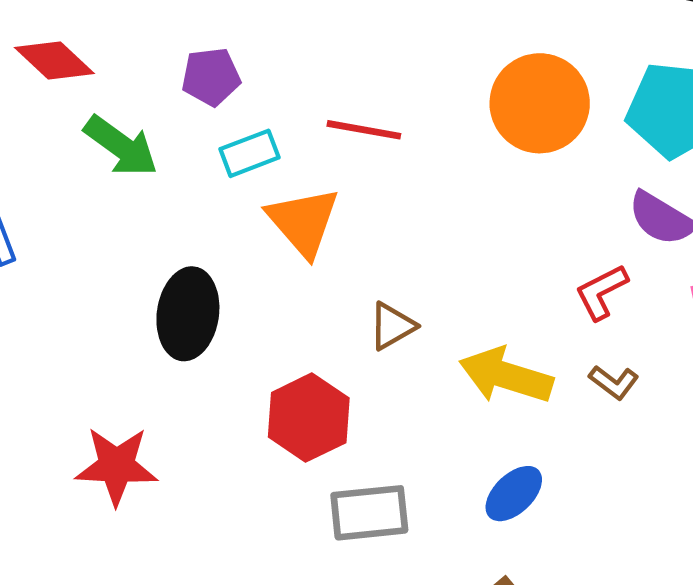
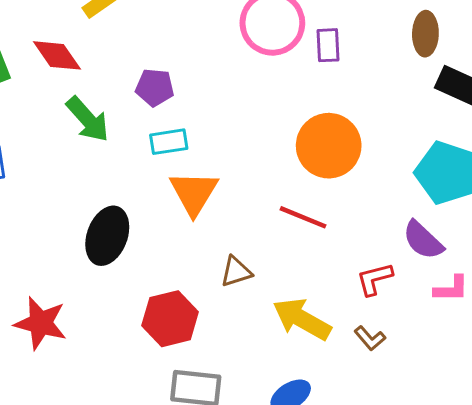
orange circle: (540, 103) -> (329, 146), moved
red line: (364, 130) -> (303, 217), moved

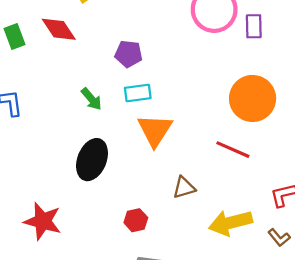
green arrow: (88, 119) -> (91, 99), moved, size x0.7
red hexagon: (170, 319) -> (136, 220), size x0.6
yellow arrow: (302, 319) -> (231, 223), turned -45

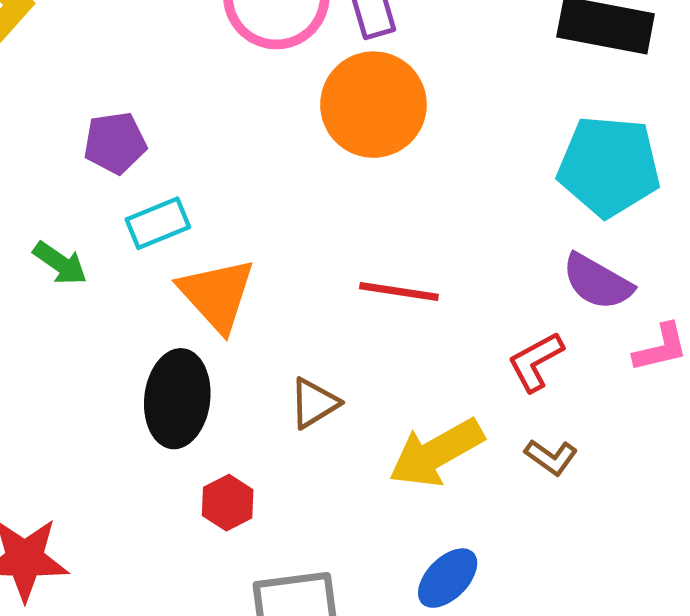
orange circle: (253, 98) -> (373, 105), moved
black ellipse: (92, 160) -> (177, 399), moved

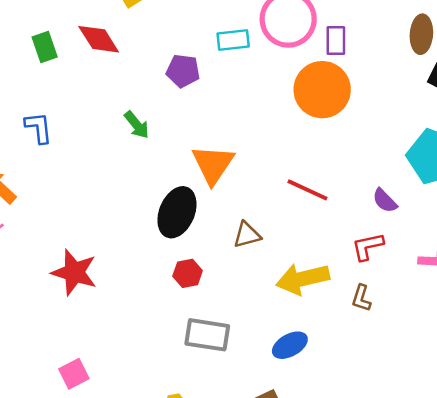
cyan rectangle: (158, 223) -> (233, 40), moved
purple semicircle: (597, 282) -> (385, 201), moved, size x0.7
brown L-shape: (551, 457) -> (361, 298), turned 56

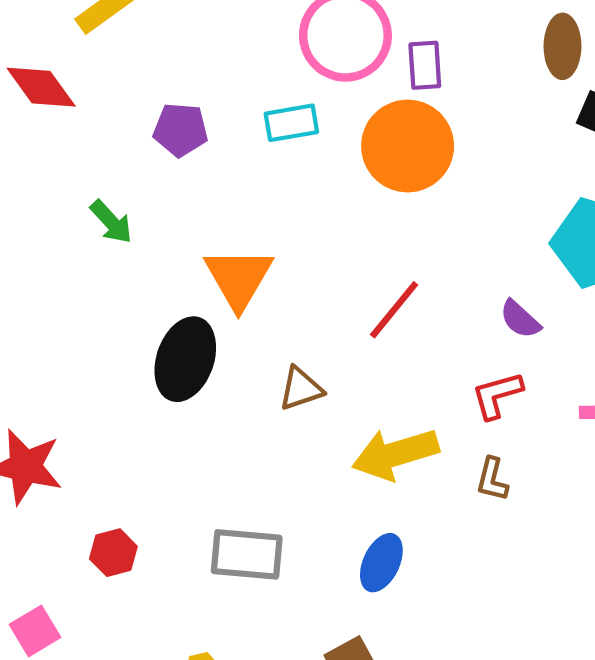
cyan rectangle: (233, 40) -> (291, 123), moved
red line: (307, 190) -> (394, 310), turned -72
red hexagon: (188, 273) -> (113, 553), moved
blue ellipse: (290, 345) -> (381, 563), turned -32

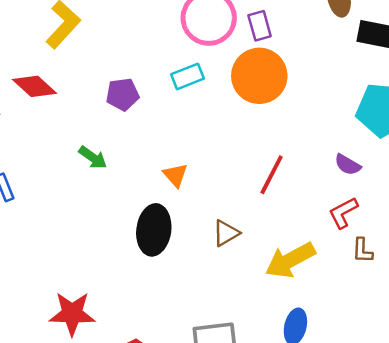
orange triangle: (239, 278) -> (175, 175), size x0.6
brown L-shape: (492, 479) -> (362, 250), moved

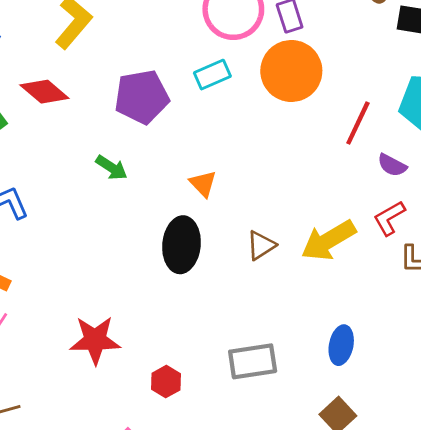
purple pentagon: (123, 94) -> (142, 97), size x1.5
red line: (272, 175) -> (358, 123), moved
yellow arrow: (290, 260) -> (328, 240), moved

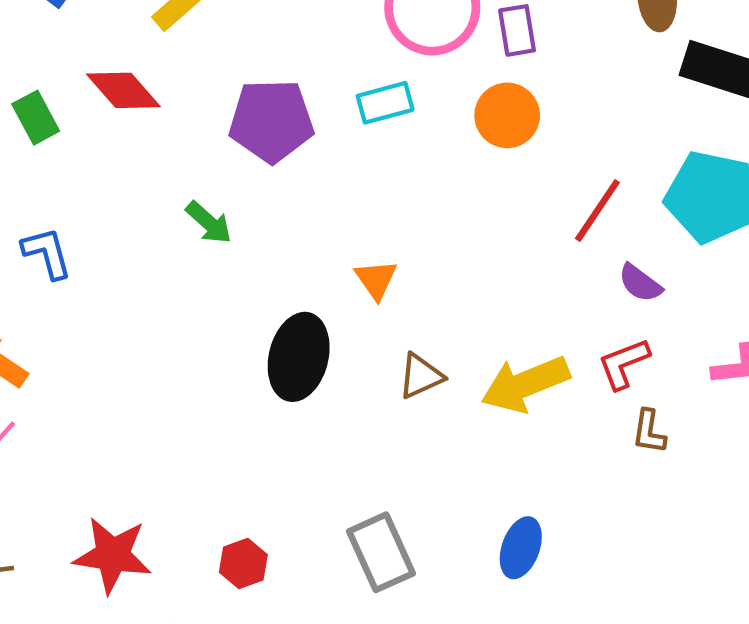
orange circle: (291, 71) -> (507, 115), size x0.7
orange triangle: (203, 184) -> (376, 279), moved
red star: (95, 340) -> (113, 555), moved
gray rectangle: (253, 361) -> (381, 552), turned 66

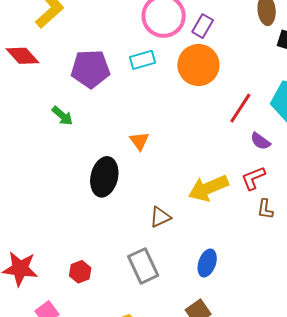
purple rectangle: (517, 30) -> (203, 26), turned 40
orange circle: (507, 115) -> (198, 65), size x1.4
brown triangle: (421, 376) -> (160, 217), moved

